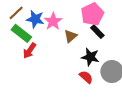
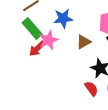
blue star: (35, 19) -> (63, 18), moved, turned -30
pink star: (53, 21) -> (49, 40), moved

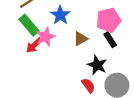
blue star: (63, 18) -> (60, 15), turned -30

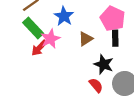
pink pentagon: (108, 20) -> (113, 19), turned -30
black rectangle: (110, 40) -> (115, 38), turned 35

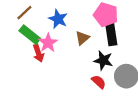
black rectangle: (115, 38) -> (111, 33), size x1.5
red arrow: (39, 48) -> (38, 53), turned -54

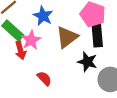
brown triangle: (82, 38) -> (67, 37), size x1.5
red semicircle: (99, 82) -> (44, 78), moved

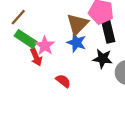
blue star: (43, 16) -> (76, 43), moved
brown triangle: (67, 37) -> (77, 24), moved

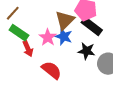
black rectangle: (108, 30) -> (92, 26), turned -40
pink star: (45, 46) -> (48, 37), moved
red semicircle: (63, 81) -> (51, 70), size x1.5

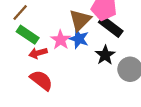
red arrow: (28, 49) -> (38, 53), turned 98
black star: (87, 51) -> (105, 55), turned 30
red semicircle: (51, 70) -> (41, 80), moved

